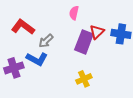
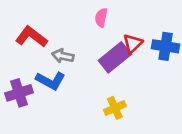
gray arrow: (46, 41) -> (63, 56), turned 56
purple rectangle: (84, 42) -> (115, 57), turned 30

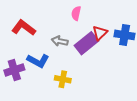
gray arrow: (63, 56) -> (60, 41), moved
yellow cross: (115, 108) -> (63, 79), moved, turned 35

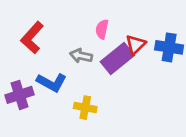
pink semicircle: (76, 13) -> (102, 29), moved
red L-shape: (24, 28) -> (32, 38), turned -85

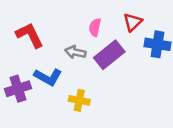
red L-shape: (32, 38) -> (30, 35), turned 112
red triangle: (136, 45) -> (133, 22), moved

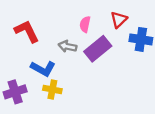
purple cross: (18, 89) -> (15, 92), moved
yellow cross: (79, 100) -> (52, 89), moved

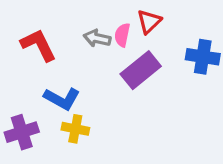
red triangle: (119, 20) -> (149, 22), moved
gray arrow: (68, 46) -> (97, 38), moved

